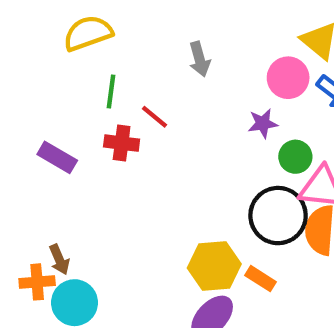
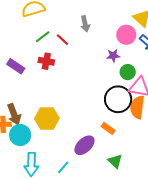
green line: (111, 92) -> (43, 37), turned 42
red line: (155, 117) -> (62, 40), moved
brown arrow: (59, 260) -> (14, 114), size x1.5
yellow hexagon: (214, 266) -> (47, 119), moved

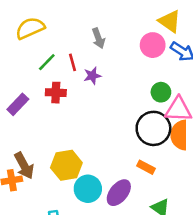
red line: (62, 40) -> (73, 62), turned 40
purple star: (113, 56) -> (92, 76), moved
purple rectangle: (16, 66) -> (18, 104), turned -72
cyan circle: (20, 135) -> (88, 189), moved

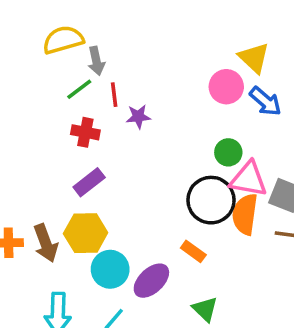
gray arrow: (98, 38) -> (96, 61), moved
purple rectangle: (18, 104) -> (89, 182), moved
brown arrow: (24, 166) -> (46, 243), moved

